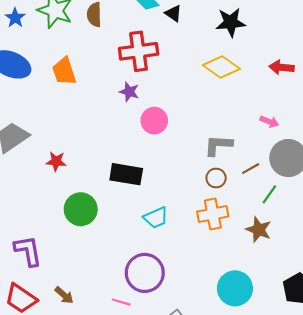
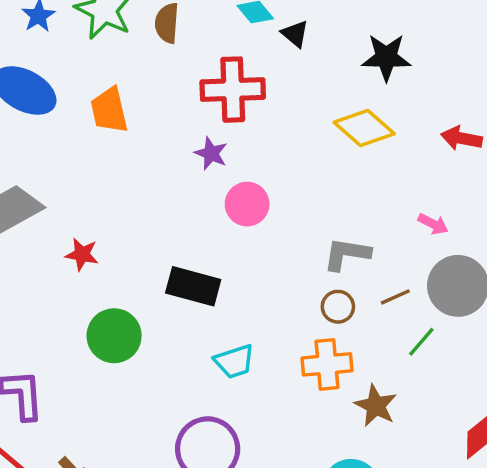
brown star: (259, 230) -> (376, 406), moved

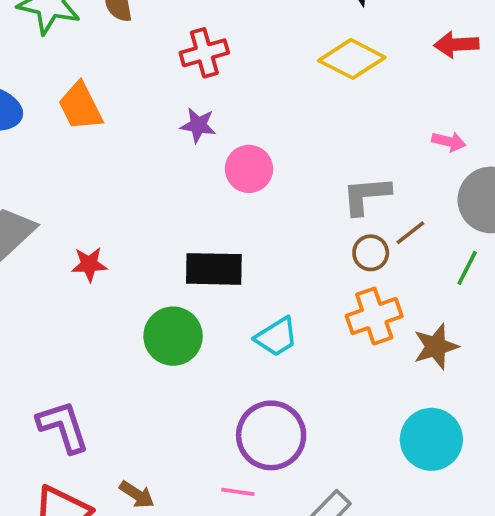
red cross: (233, 90) -> (204, 53), size x0.7
brown line: (395, 297) -> (410, 233), moved
green circle: (114, 336) -> (173, 336), moved
brown star: (376, 406) -> (436, 347), turned -30

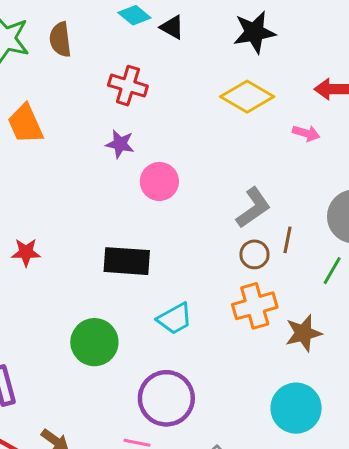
red cross: (204, 53) -> (128, 86), turned 30
pink arrow: (449, 142) -> (306, 133), moved
gray L-shape: (366, 195) -> (253, 208), turned 147
brown line: (410, 233) -> (287, 240), turned -44
green circle: (173, 336) -> (94, 342), moved

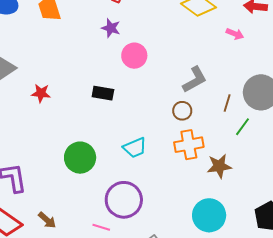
brown line: (287, 240) -> (227, 103), moved
brown circle: (254, 254) -> (182, 111), moved
black rectangle: (127, 261) -> (103, 93), moved, size x0.7

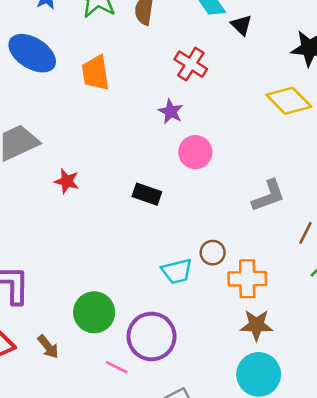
brown circle: (182, 111) -> (213, 253), moved
green circle: (80, 158) -> (94, 312), moved
brown star: (219, 166) -> (256, 325), moved

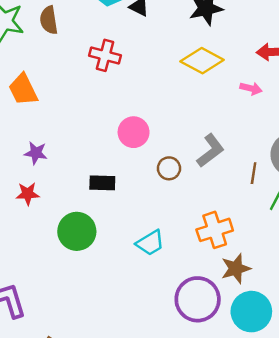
purple star: (171, 112) -> (36, 153), moved
brown circle: (213, 253) -> (169, 168), moved
green circle: (94, 312) -> (77, 231), moved
purple circle: (152, 336) -> (198, 299), moved

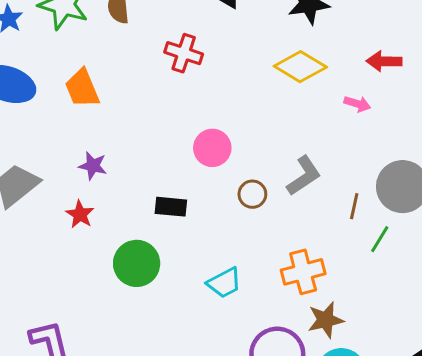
red star: (28, 194) -> (80, 214), turned 30

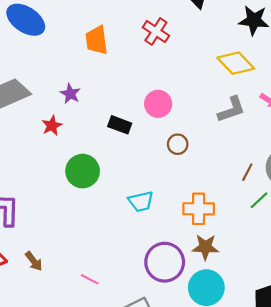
orange trapezoid: (82, 88) -> (97, 40), moved
gray L-shape: (304, 176) -> (231, 109), moved
black rectangle: (171, 207) -> (120, 125), moved

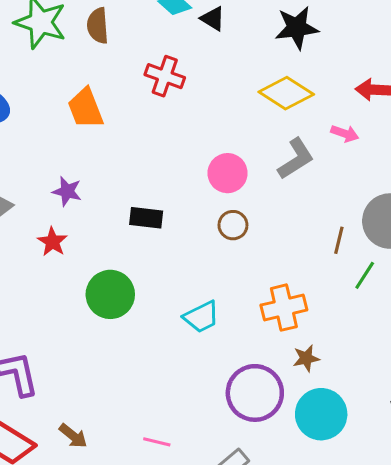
pink circle: (158, 104) -> (228, 173), moved
brown star: (205, 247) -> (306, 358), size x0.7

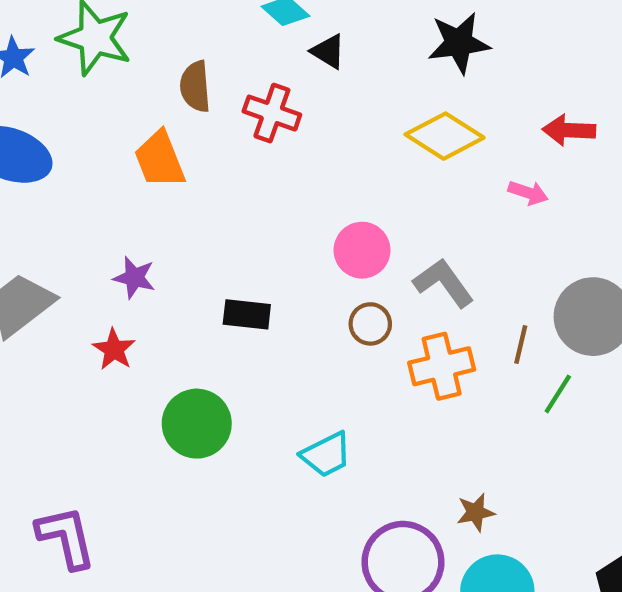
black triangle: (213, 19) -> (328, 51), moved
brown semicircle: (98, 26) -> (195, 87), moved
gray L-shape: (296, 159) -> (444, 283), moved, turned -93
orange cross: (284, 308) -> (442, 366), moved

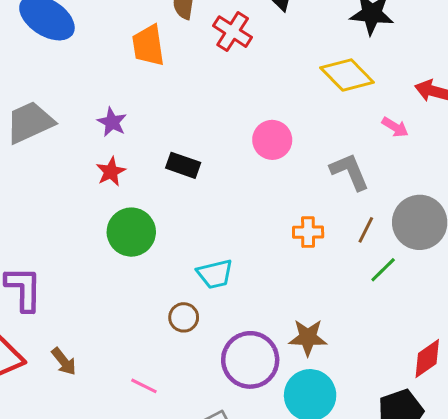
gray L-shape: (444, 283) -> (350, 172), moved
brown circle: (370, 324) -> (184, 317), moved
red star: (114, 349) -> (111, 172), moved
orange cross: (442, 366) -> (308, 232), size x0.7
brown star: (476, 512) -> (308, 338), size x1.4

